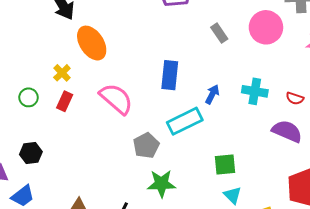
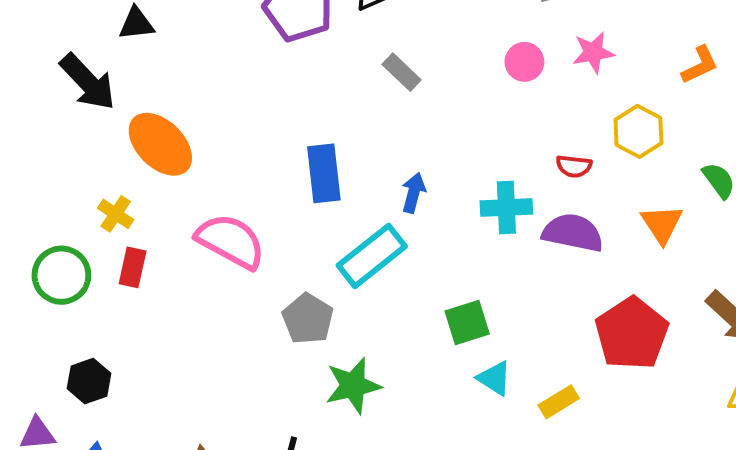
pink circle: (266, 27) -> (524, 62), moved, size x0.6
cyan cross: (255, 91) -> (506, 208), moved
green circle: (28, 97) -> (61, 275), size x1.5

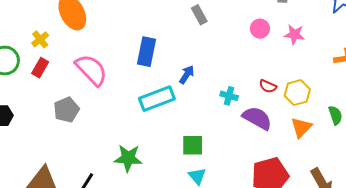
yellow hexagon: (638, 131) -> (297, 93), moved
cyan cross: (506, 208) -> (229, 96), size x0.7
gray pentagon: (308, 319) -> (66, 110), moved

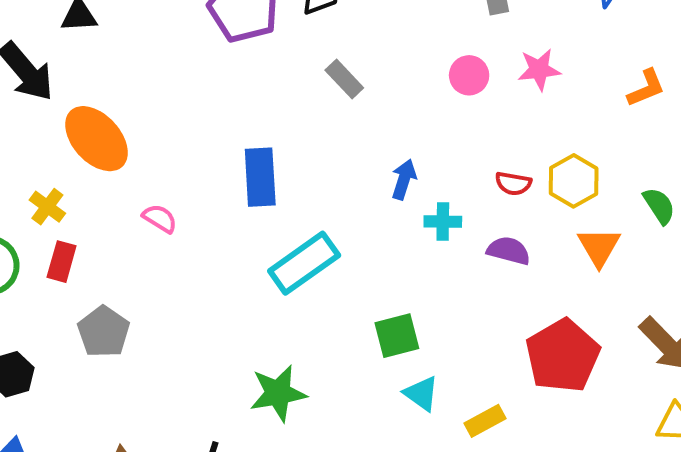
pink semicircle: (91, 70) -> (160, 218), moved, size x0.5
blue arrow: (187, 75) -> (404, 179), moved
gray pentagon: (66, 110) -> (104, 332), moved
purple semicircle: (257, 118) -> (509, 251), size x0.7

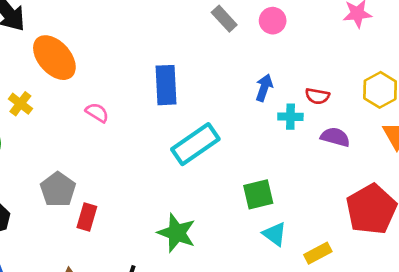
pink circle: (469, 75) -> (273, 21), moved
red semicircle: (513, 183) -> (317, 96), moved
red rectangle: (62, 262) -> (87, 217), moved
green star: (278, 393) -> (177, 233), turned 30

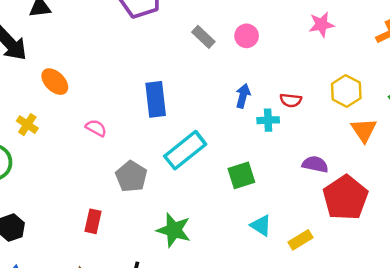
orange ellipse: (54, 58) -> (55, 82), size x0.7
purple semicircle: (335, 137) -> (315, 164), moved
gray pentagon: (58, 190) -> (131, 176), moved
green square: (258, 194) -> (241, 175), moved

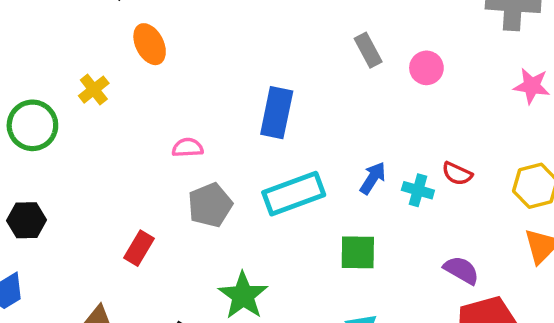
blue arrow: (243, 96) -> (373, 178), moved
pink semicircle: (96, 128) -> (188, 148), moved, turned -50

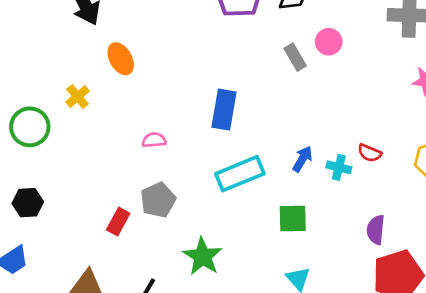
pink circle: (426, 68) -> (329, 42), moved
gray pentagon: (210, 205) -> (158, 200), moved
purple semicircle: (461, 270) -> (376, 230), turned -112

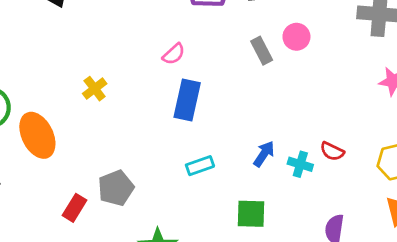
orange ellipse: (121, 59) -> (37, 135), moved, size x1.4
yellow cross: (78, 97) -> (95, 89), moved
pink semicircle: (154, 140) -> (174, 54), moved, turned 140
cyan rectangle: (240, 174) -> (200, 166), size x0.6

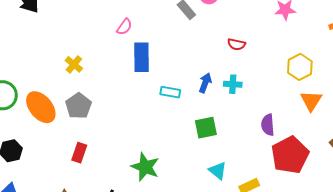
red semicircle: (332, 151) -> (236, 44), moved
cyan rectangle: (200, 166) -> (170, 92), moved, turned 42
gray pentagon: (116, 188) -> (78, 106), moved

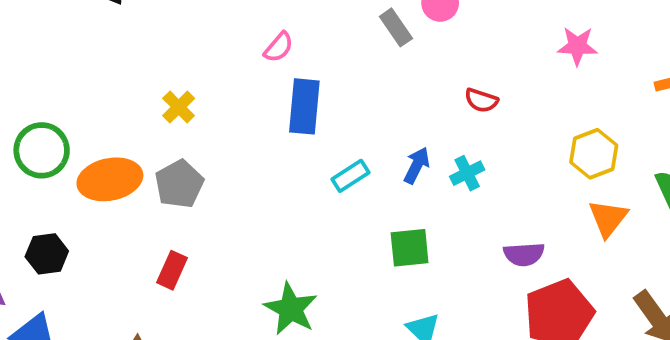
cyan cross: (233, 84) -> (467, 173), turned -36
cyan rectangle: (170, 92) -> (351, 176), turned -48
orange ellipse: (41, 107) -> (110, 179), turned -68
purple semicircle: (268, 125) -> (524, 254), turned -95

